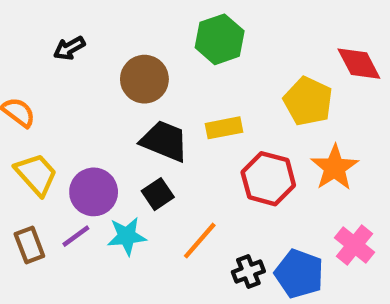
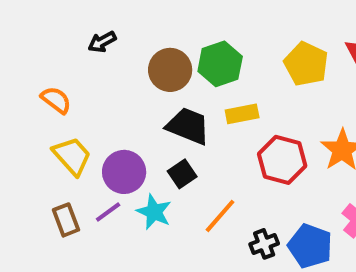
green hexagon: (220, 39) -> (220, 64), moved
yellow pentagon: (308, 101) -> (306, 64), moved
cyan star: (127, 236) -> (154, 212), turned 30

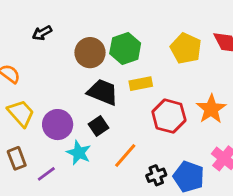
purple line: (108, 212) -> (46, 174), moved

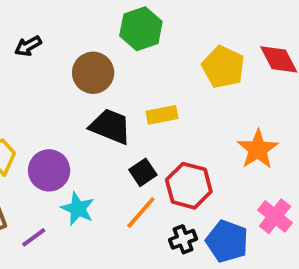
green hexagon: (125, 48) -> (141, 29), moved
red hexagon: (169, 116) -> (189, 186), moved
black square: (98, 126) -> (143, 172), moved

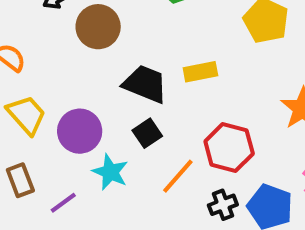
brown circle: (93, 73) -> (98, 27), moved
black square: (143, 172) -> (147, 133), moved

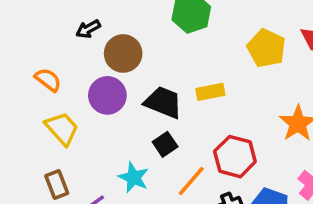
purple circle: (80, 131) -> (107, 95), moved

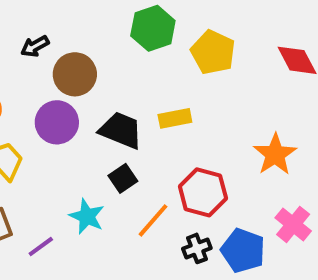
yellow pentagon: (266, 48) -> (213, 52), moved

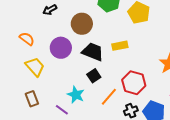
brown circle: (75, 74) -> (82, 24), moved
purple line: (41, 246) -> (62, 110), moved, turned 72

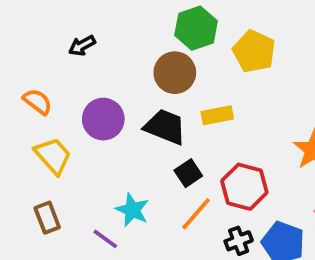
brown circle: (82, 24) -> (175, 73), moved
black square: (94, 76) -> (188, 173), moved

